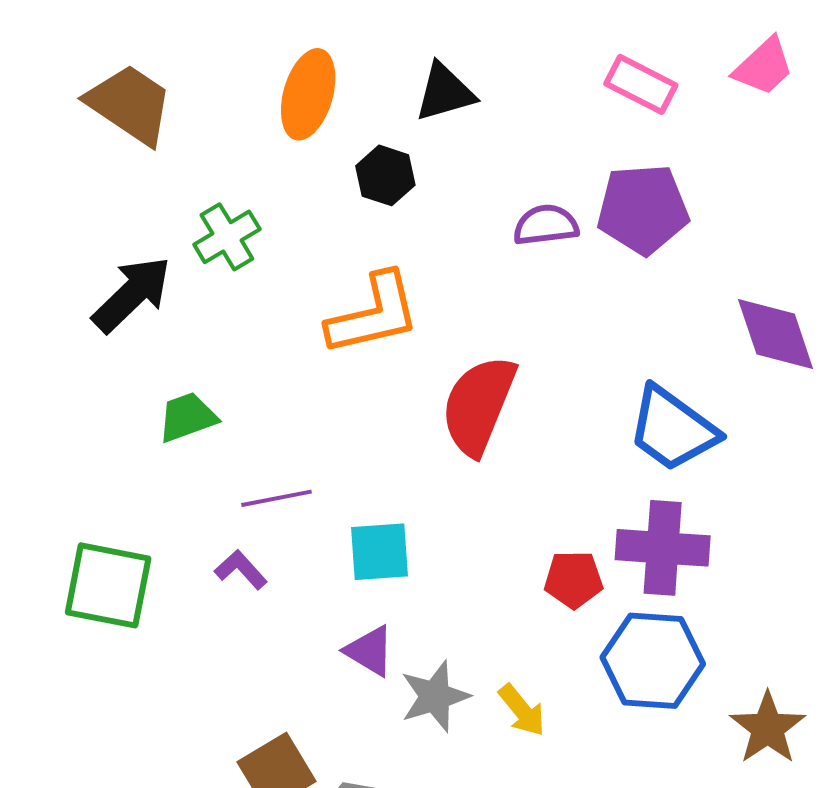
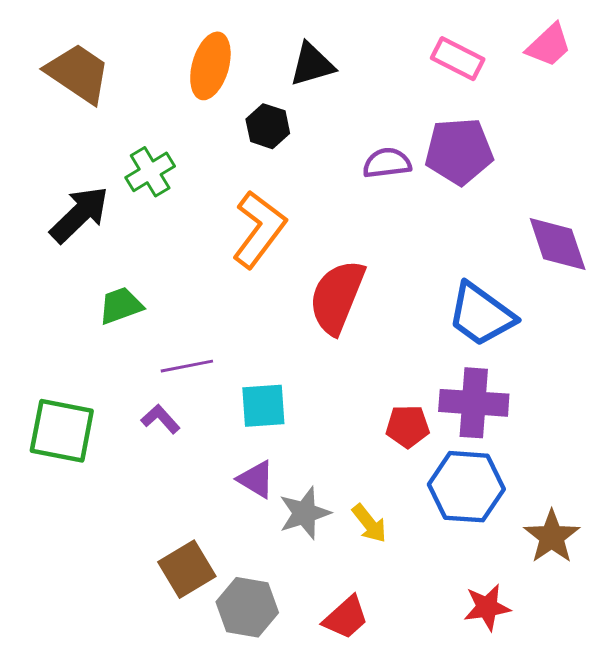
orange L-shape: (373, 314) -> (259, 229), turned -40

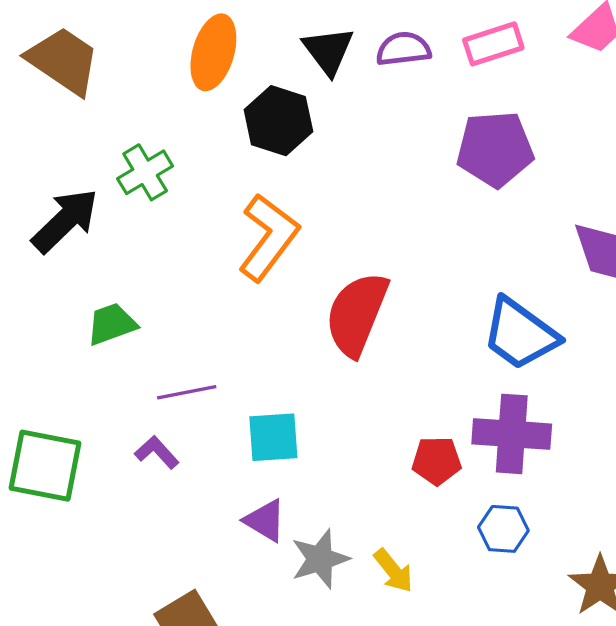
pink rectangle: (458, 59) -> (493, 44), turned -45
black triangle: (312, 64) -> (328, 51), turned -51
black hexagon: (268, 126) -> (278, 121), size x1.4
purple semicircle: (387, 163) -> (403, 49), moved
blue hexagon: (466, 487) -> (503, 529), size x0.6

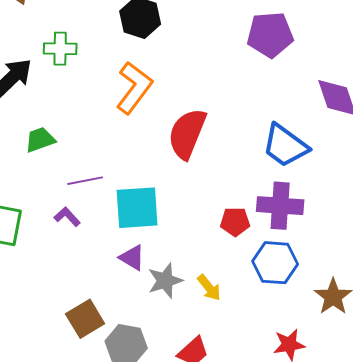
green cross: (145, 172) -> (60, 49), turned 32
cyan square: (273, 437) -> (137, 208), size x1.4
blue hexagon: (503, 529) -> (275, 263), size x1.5

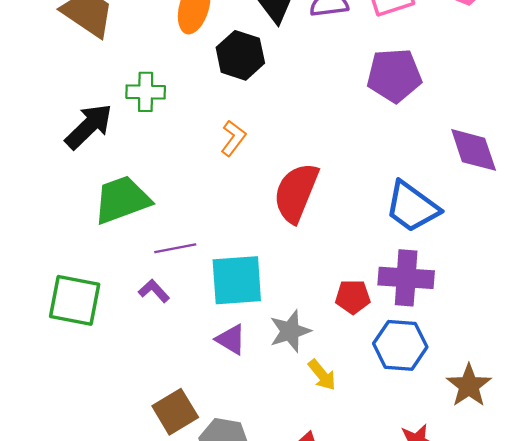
orange L-shape: (134, 88) -> (233, 138), size x0.6
green trapezoid: (40, 140) -> (122, 200), size x1.6
gray star: (165, 281) -> (290, 331), moved

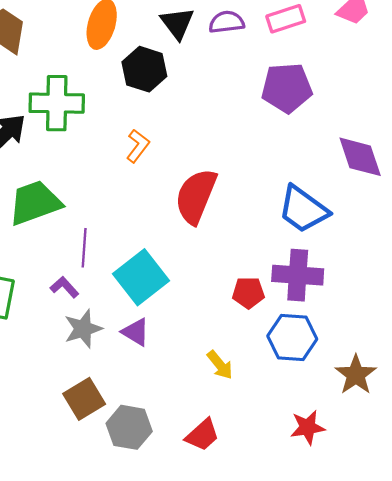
green cross: (146, 92) -> (57, 103), size x1.5
purple line: (175, 248) -> (84, 248), turned -75
cyan square: (237, 280) -> (141, 277), turned -34
gray star: (290, 331) -> (83, 329), moved

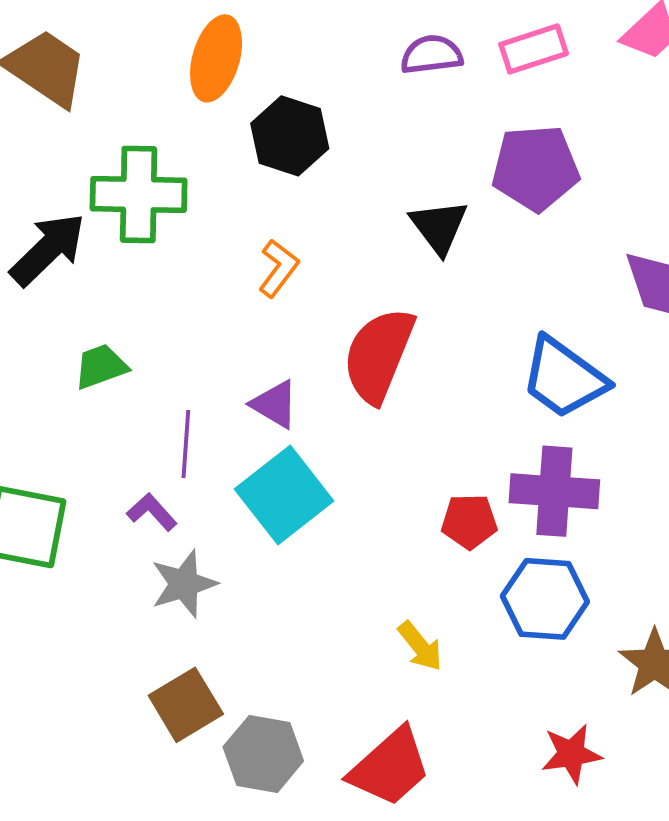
black triangle: (177, 23) -> (439, 227), moved
green trapezoid: (35, 203) -> (101, 366), size x0.6
purple triangle: (136, 332) -> (275, 404), moved
red trapezoid: (202, 435) -> (390, 767), size x1.4

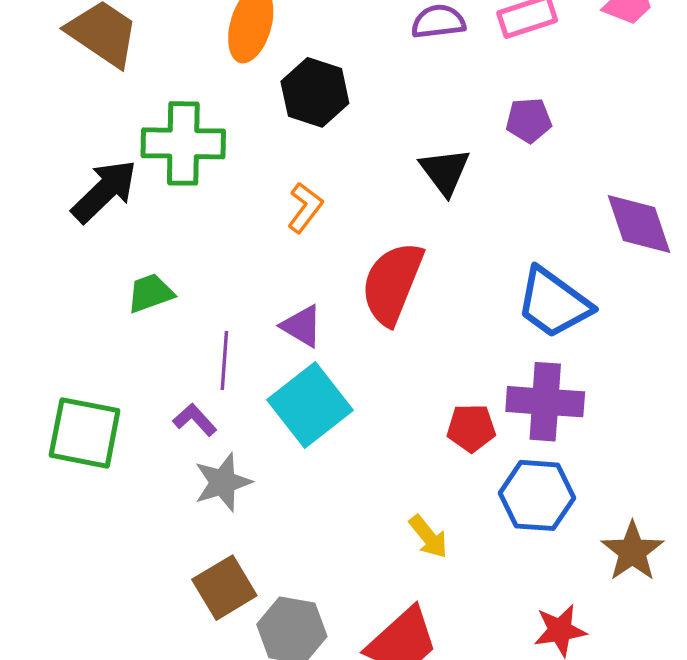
purple pentagon: (535, 168) -> (529, 120), size x0.6

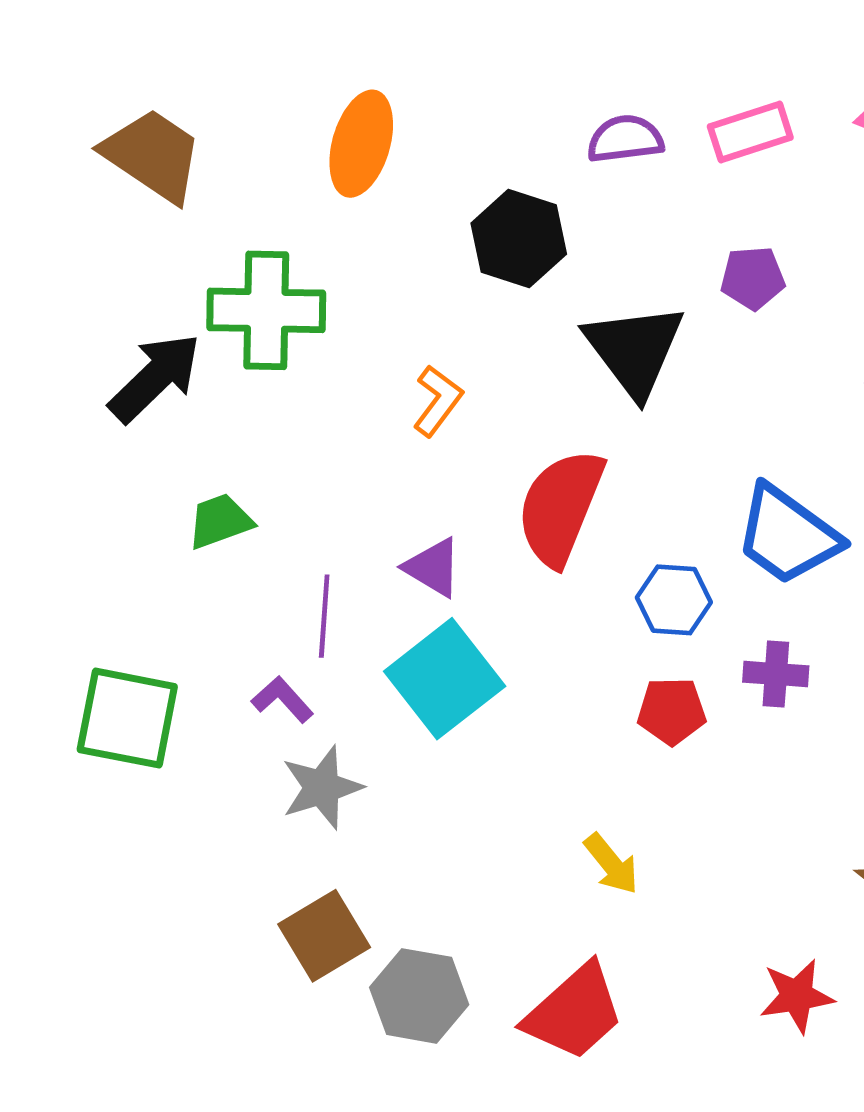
black hexagon: (315, 92) -> (519, 239), moved
black triangle: (445, 171) -> (635, 350), size x1.4
purple cross: (545, 402) -> (776, 674), size x0.6
blue hexagon: (537, 495) -> (674, 600), moved, size x0.7

